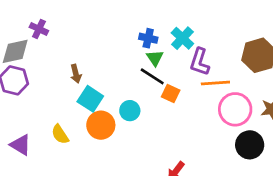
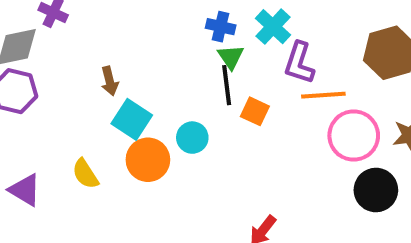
black line: (152, 76) -> (227, 85), turned 50

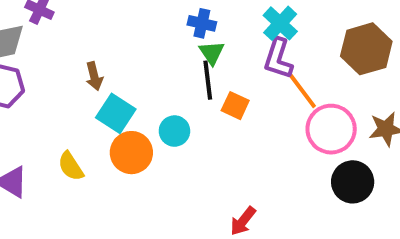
cyan cross: (273, 27) -> (280, 23), moved
orange line: (323, 95) -> (302, 90), turned 57

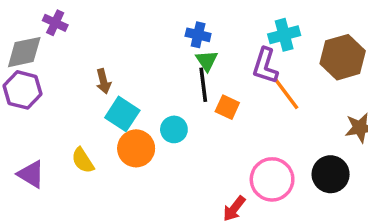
cyan cross: (280, 23) -> (284, 35), moved, turned 32
pink circle: (331, 129) -> (272, 179), moved

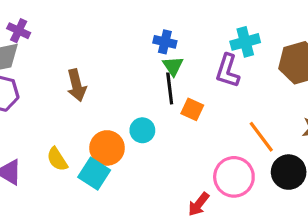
purple cross: (55, 23) -> (19, 31), moved
brown arrow: (103, 81) -> (76, 85), size x1.4
orange line: (286, 93) -> (261, 137), moved
cyan square: (122, 114) -> (94, 174), moved

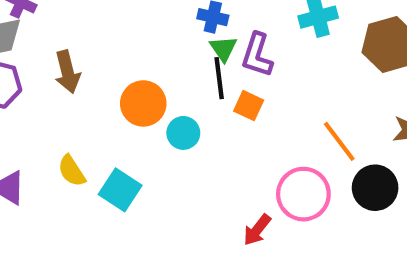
purple L-shape: (228, 71) -> (257, 55), moved
brown arrow: (76, 85) -> (67, 72), moved
orange circle: (107, 148) -> (143, 103), moved

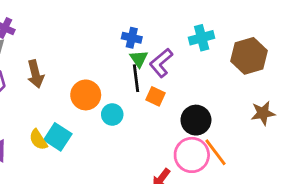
purple L-shape: (257, 55) -> (161, 63), turned 32
orange line: (339, 141) -> (216, 152), moved
black circle: (375, 188) -> (196, 120), moved
cyan square: (120, 190) -> (58, 137), moved

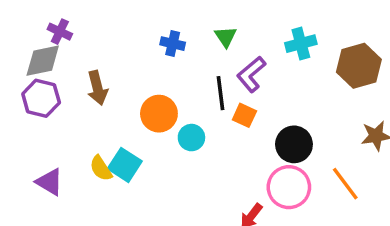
blue cross: (132, 38) -> (173, 44), moved
green triangle: (139, 59) -> (226, 37), moved
orange line: (216, 152) -> (345, 184), moved

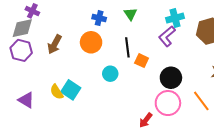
purple L-shape: (251, 74) -> (167, 36), moved
brown arrow: (97, 88) -> (55, 44), turned 42
orange circle: (159, 114) -> (91, 42), moved

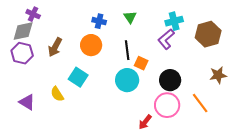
cyan circle: (110, 74) -> (127, 80), moved, size x1.5
cyan square: (71, 90) -> (78, 77), moved

